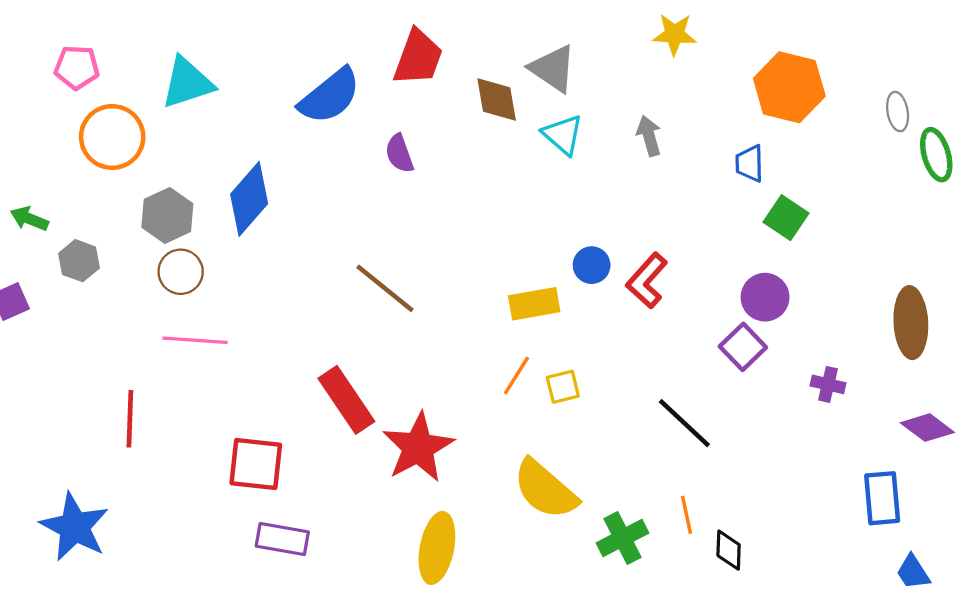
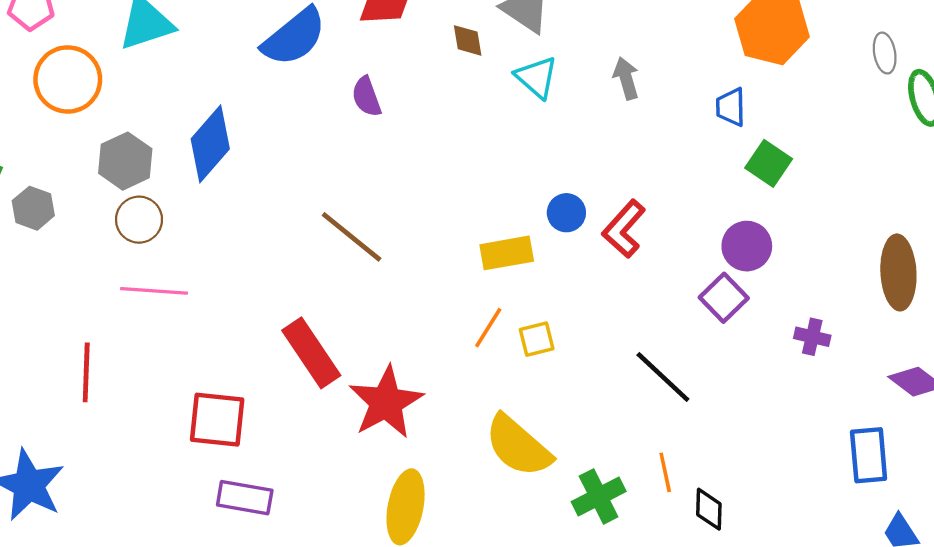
brown diamond: (497, 99) -> (468, 40), size x0.7

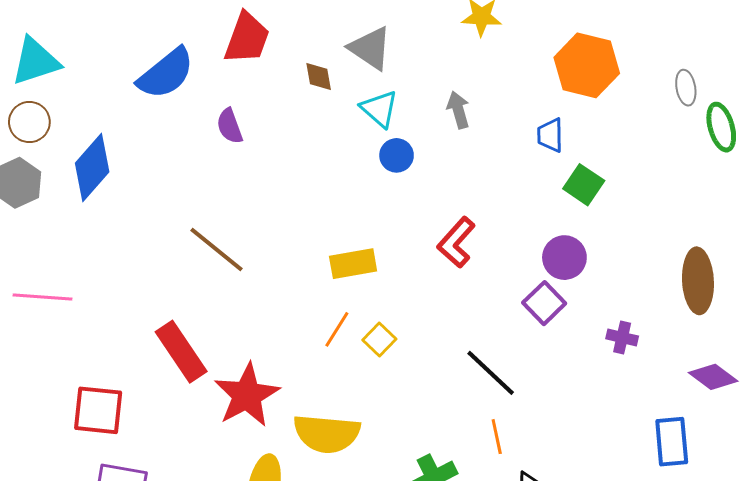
blue circle: (566, 213) -> (397, 155), moved
brown circle: (139, 220) -> (29, 122), moved
yellow square: (537, 339) -> (379, 339), turned -32
yellow semicircle: (518, 446) -> (327, 434), moved, turned -36
orange line: (665, 472) -> (497, 437), moved

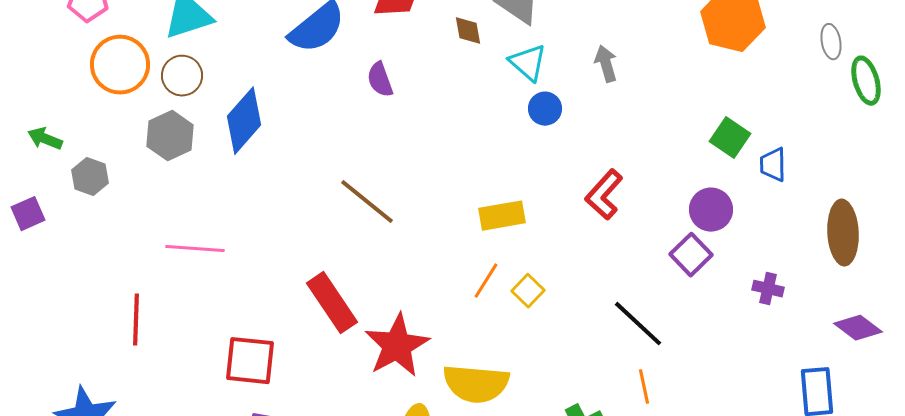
blue trapezoid: (550, 135) -> (773, 165), moved

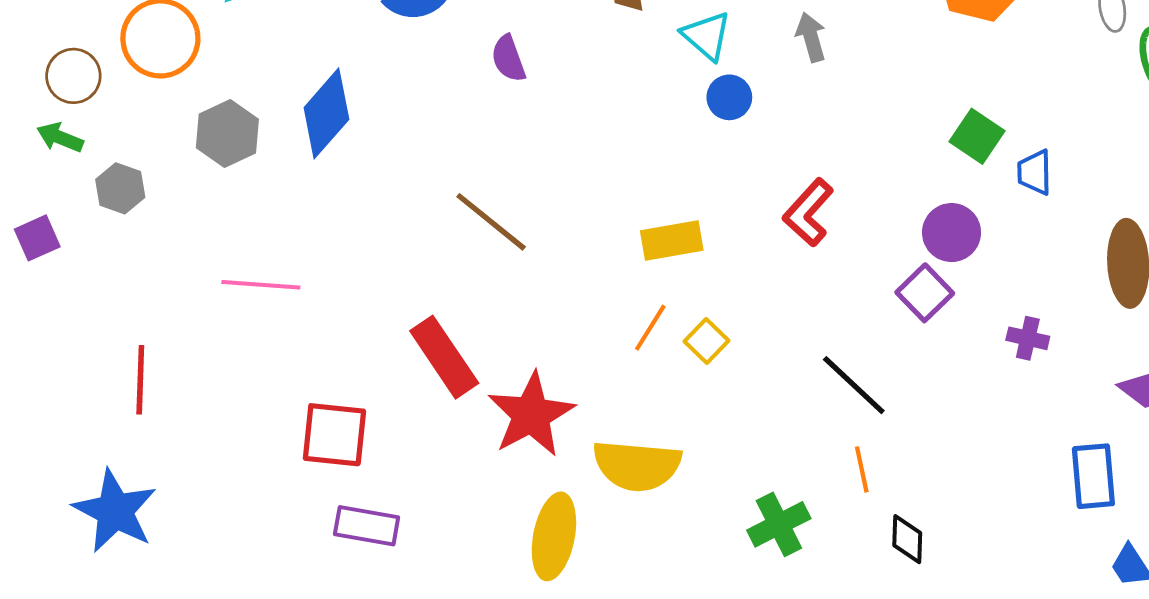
brown circle: (182, 76) -> (73, 76), moved
red line: (136, 320) -> (140, 380), moved

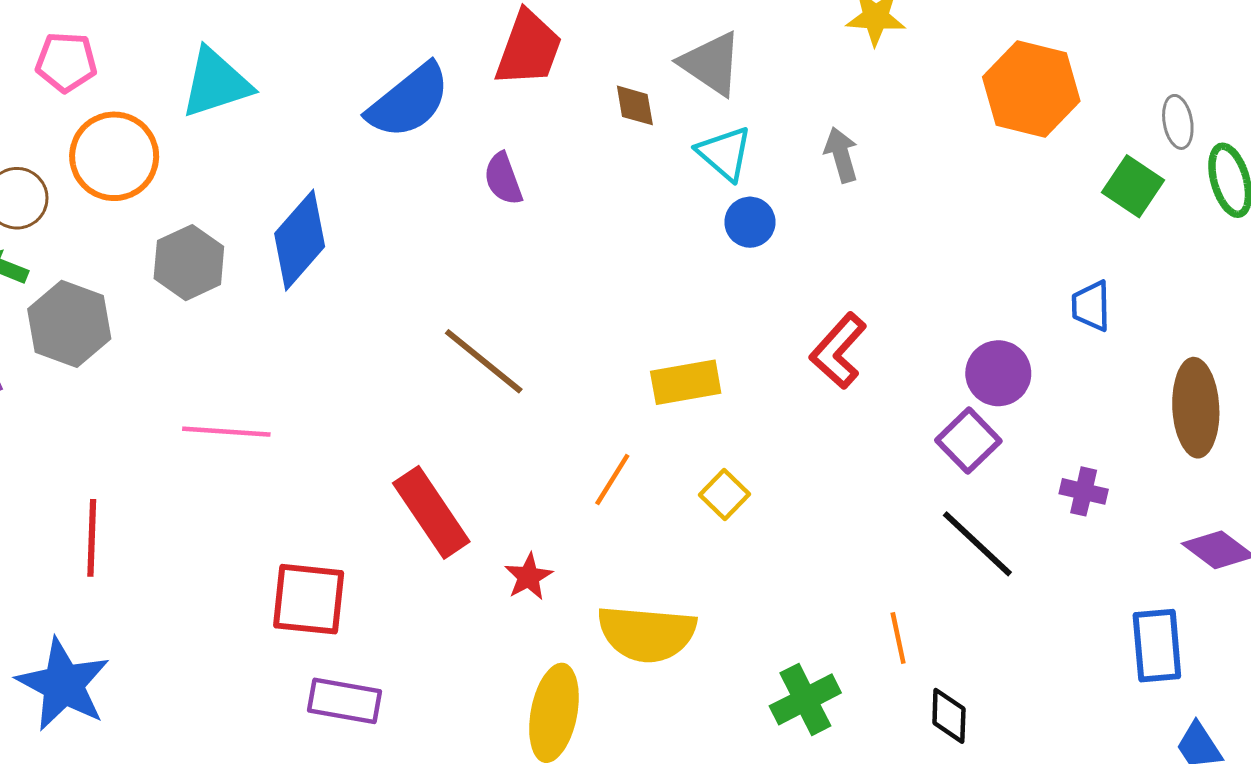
green square: (977, 136) -> (1133, 186), moved
gray hexagon: (120, 188) -> (69, 324), size x1.5
orange line: (650, 328) -> (612, 479), moved
black line: (854, 385) -> (977, 544), moved
red star: (531, 415) -> (529, 577), size x0.5

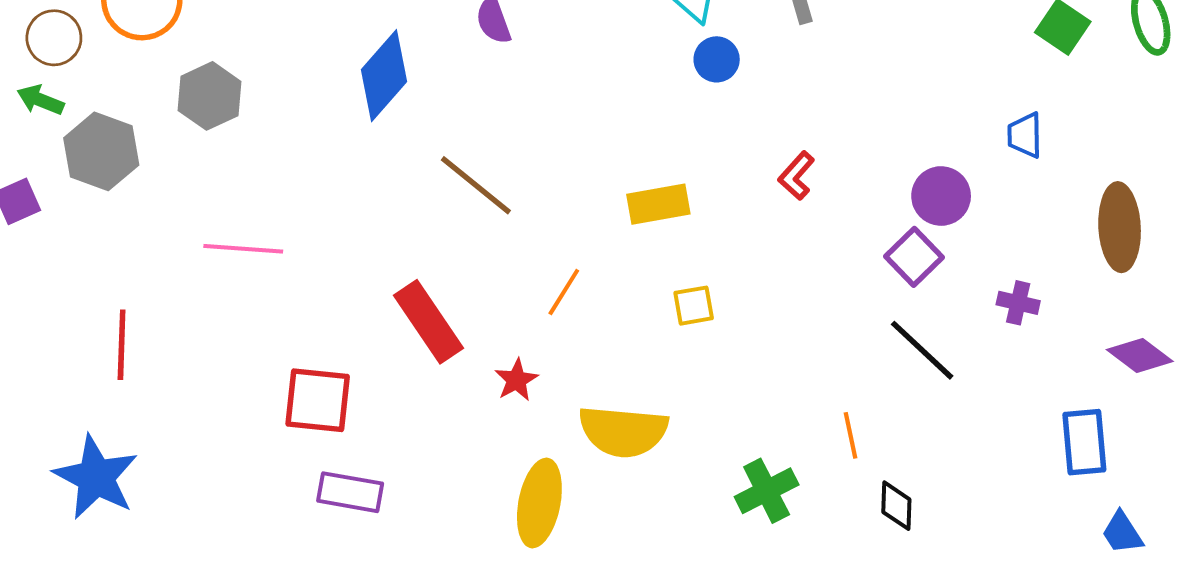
blue diamond: (300, 240) -> (384, 76), moved
red L-shape: (838, 351) -> (796, 176), size x0.7
orange line: (612, 479) -> (564, 292), moved
yellow square: (725, 494) -> (694, 306), turned 36

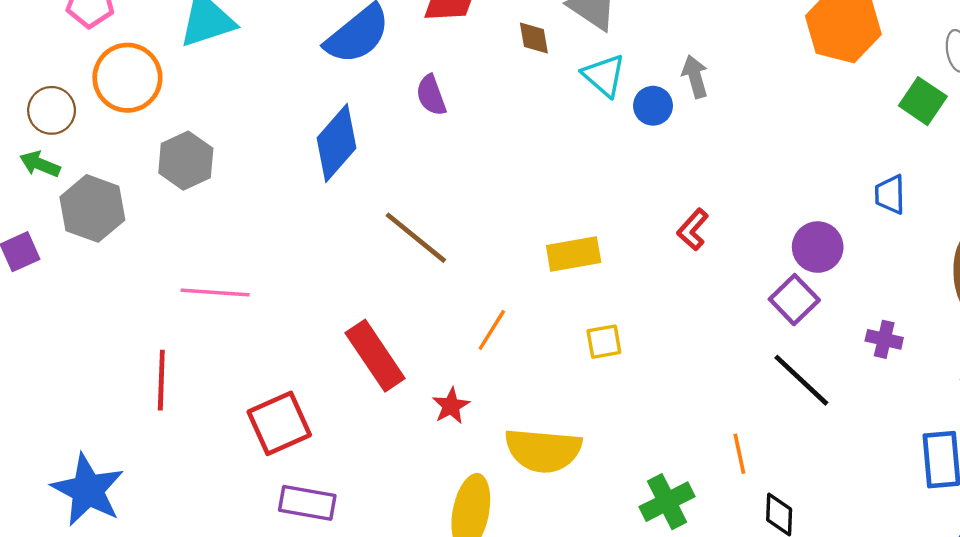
blue circle: (717, 59) -> (653, 106), moved
red line: (122, 345) -> (161, 380), moved
red square: (318, 400) -> (279, 423), turned -30

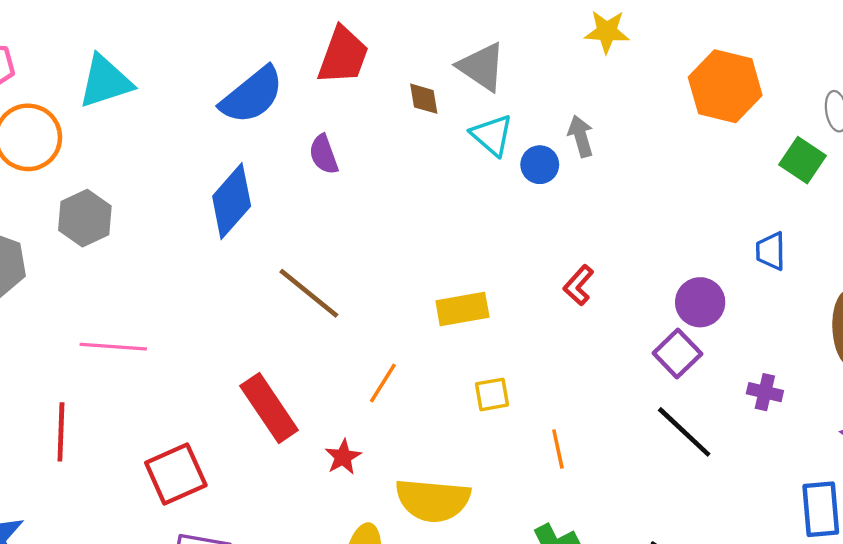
orange line: (739, 454) -> (558, 449), moved

